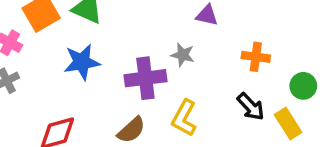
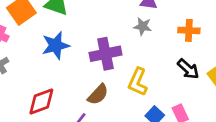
gray star: (183, 55) -> (143, 26), moved

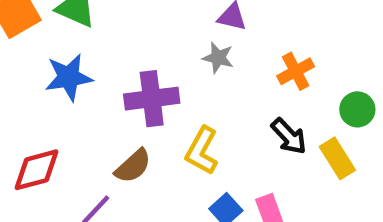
orange cross: (189, 30) -> (296, 71), turned -36

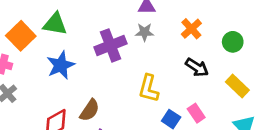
purple cross: (152, 99) -> (110, 45), moved
yellow rectangle: (337, 158) -> (237, 86), moved
brown semicircle: (133, 166) -> (90, 110), moved

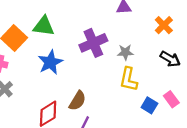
gray star: (144, 32) -> (125, 52), moved

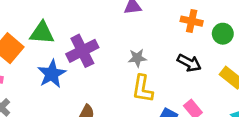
orange cross: (164, 25) -> (192, 21), moved, turned -30
purple cross: (93, 43) -> (82, 51), moved

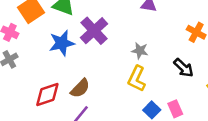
purple cross: (82, 51) -> (94, 31), turned -32

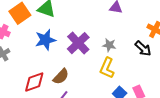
purple cross: (94, 31) -> (78, 43), moved
black arrow: (184, 68) -> (143, 48), moved

